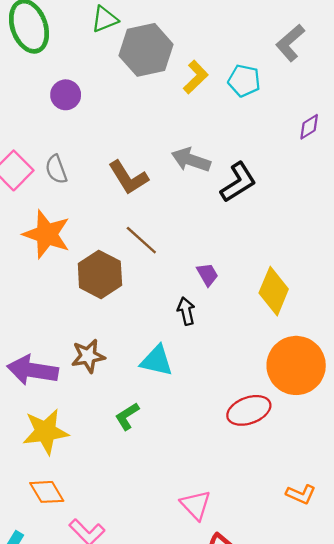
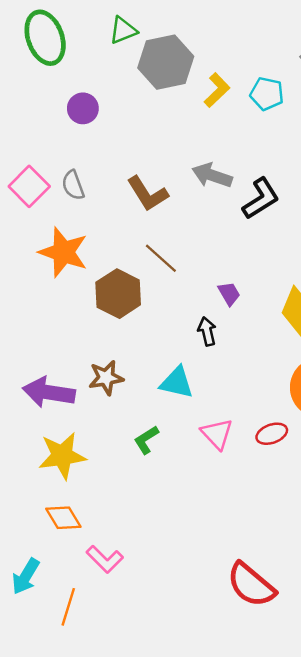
red ellipse: (249, 410) -> (272, 434), size x0.7
pink triangle: (196, 505) -> (217, 434), moved

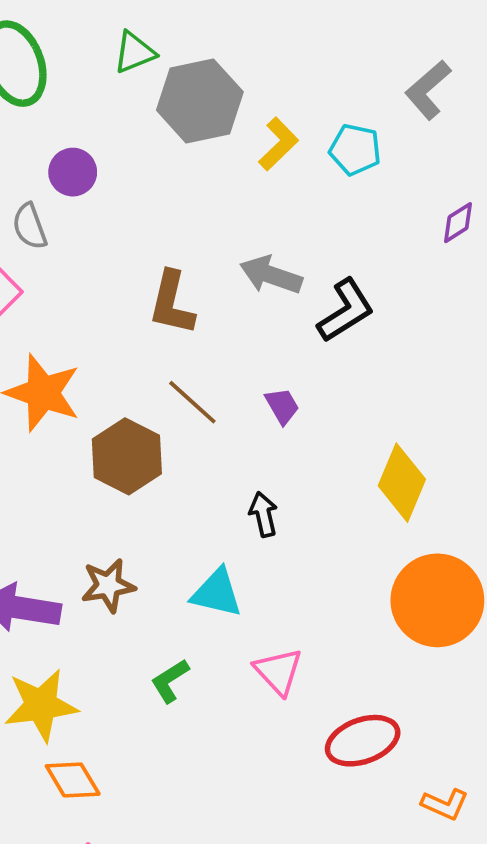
gray semicircle: (73, 185) -> (30, 226), moved
brown L-shape: (147, 194) -> (172, 303), turned 45
purple trapezoid: (229, 294) -> (282, 406), moved
red ellipse: (272, 434) -> (363, 741), moved, size x1.5
orange diamond: (63, 518) -> (73, 780), moved

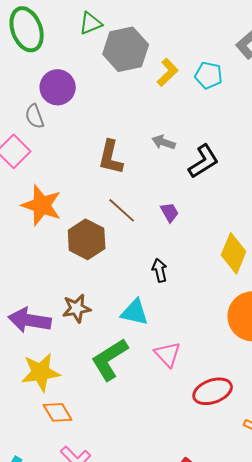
purple circle: (73, 172) -> (58, 87), size x1.4
gray arrow: (271, 275) -> (164, 142), size x0.7
green L-shape: (170, 681) -> (110, 359), size x1.8

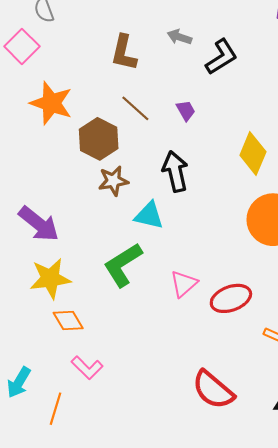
black arrow: (160, 270) -> (175, 171), size x1.6
brown star: (77, 308) -> (113, 181), moved
purple arrow: (30, 320) -> (39, 224), turned -150
pink triangle: (168, 354) -> (184, 284), moved, turned 32

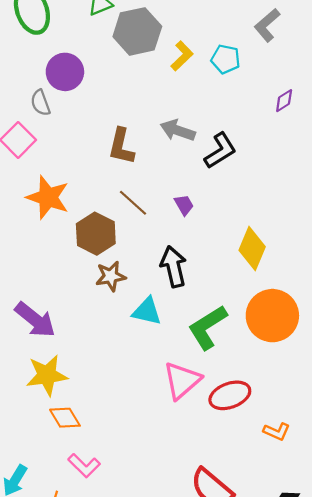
gray arrow: (179, 37) -> (178, 130), size x1.4
green L-shape: (123, 265) -> (207, 327), moved
pink triangle: (184, 284) -> (182, 380), size x1.4

